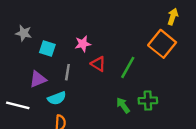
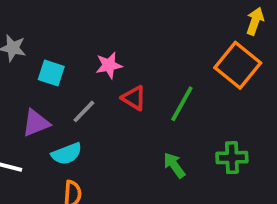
gray line: (67, 72) -> (84, 111), turned 35
green cross: (148, 101) -> (232, 158), moved

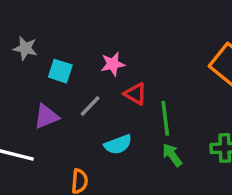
green line: (182, 104) -> (165, 118), moved, turned -36
cyan semicircle: (67, 154) -> (118, 144), moved

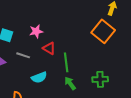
gray line: (90, 106) -> (23, 55), turned 64

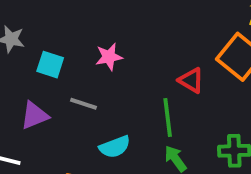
red triangle: (49, 48) -> (191, 80), moved

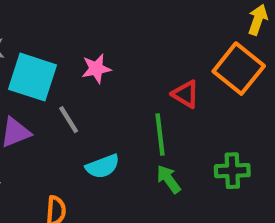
cyan square: (50, 65) -> (32, 77), size x1.6
gray line: (83, 104) -> (69, 120), turned 40

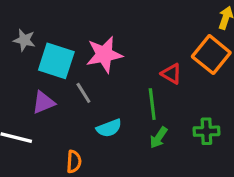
pink star: (96, 69) -> (104, 55), size x1.6
green arrow: (169, 179) -> (159, 138), turned -110

